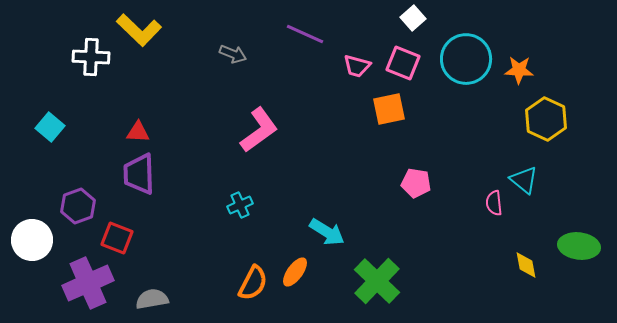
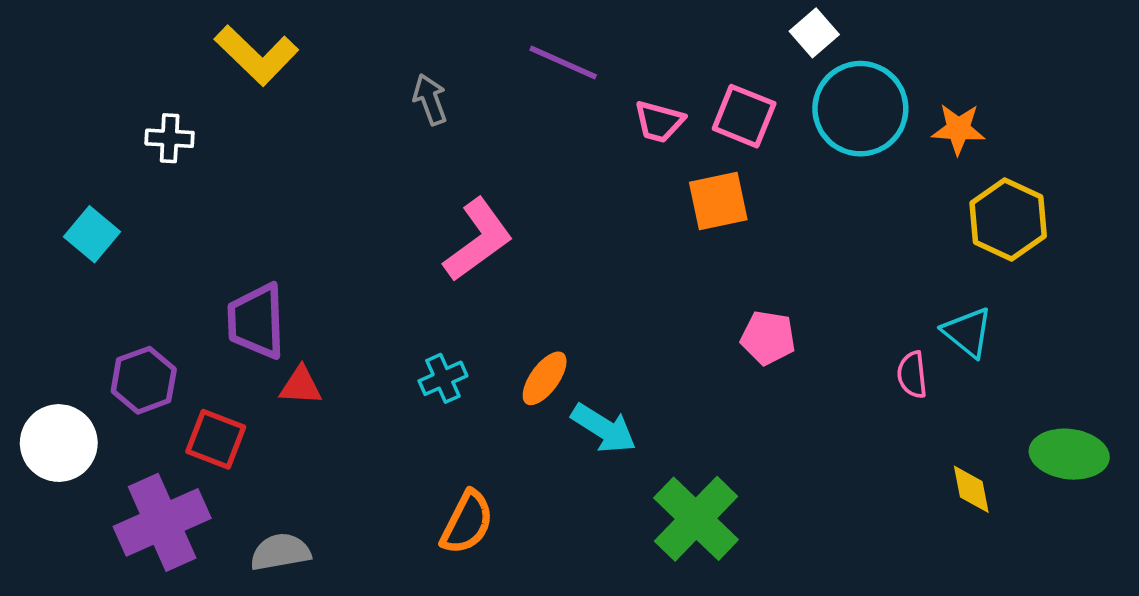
white square: (413, 18) -> (814, 33), moved
gray arrow: (233, 54) -> (430, 99), turned -132
white cross: (91, 57) -> (170, 138), moved, size x0.7
red triangle: (138, 132) -> (301, 386), moved
orange ellipse: (295, 272) -> (545, 378), moved

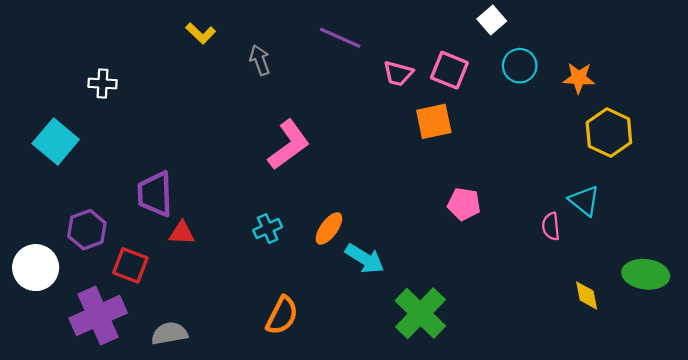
yellow L-shape: (256, 55) -> (201, 33), moved, size x0.6
cyan circle: (860, 109) -> (520, 66), size x0.6
cyan square: (92, 234) -> (56, 142), size x1.4

